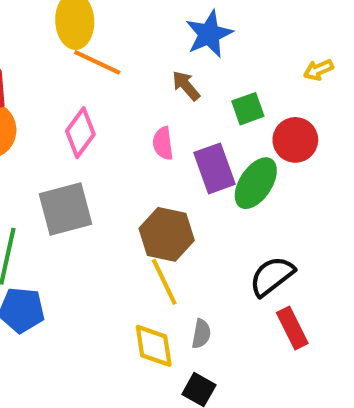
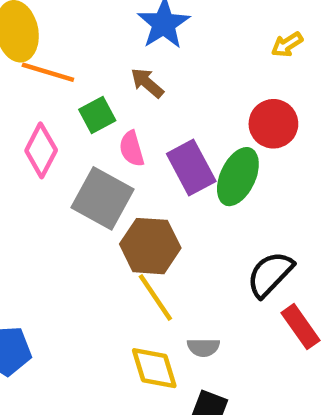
green square: (248, 109) -> (97, 115), moved
gray square: (65, 209) -> (102, 198), moved, turned -38
gray semicircle: (201, 334) -> (203, 347), turned 88

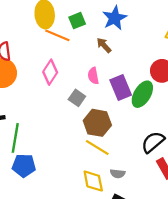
green square: (97, 115) -> (77, 21), moved
gray square: (102, 198) -> (77, 98), size x0.6
yellow line: (155, 298) -> (97, 148), turned -30

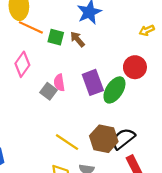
green square: (77, 21) -> (56, 37), moved, turned 35
pink semicircle: (93, 76) -> (59, 83), moved
brown hexagon: (97, 123) -> (104, 139), moved

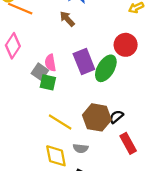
green square: (56, 37) -> (48, 82), moved
black semicircle: (123, 139) -> (116, 117), size x0.6

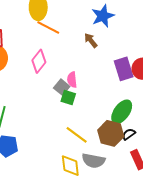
purple rectangle: (84, 62) -> (124, 69), moved
green ellipse: (106, 68) -> (122, 112), moved
gray semicircle: (81, 148) -> (94, 161), size x1.6

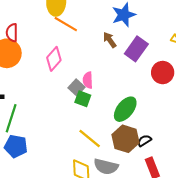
purple rectangle: (124, 69) -> (136, 49), moved, turned 50
green ellipse: (122, 112) -> (125, 109), moved

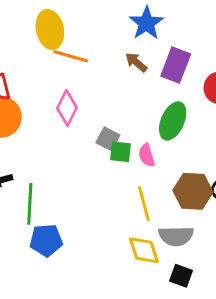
pink semicircle: (88, 80) -> (147, 155), moved
green ellipse: (125, 109) -> (173, 121), moved
yellow line: (90, 139) -> (144, 204), turned 50

